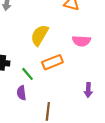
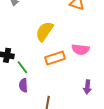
pink semicircle: (81, 41) -> (80, 49), moved
green line: (27, 74) -> (22, 67), moved

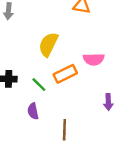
green line: (22, 67) -> (39, 85), moved

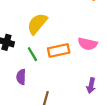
yellow semicircle: (48, 44) -> (37, 24), moved

